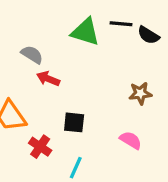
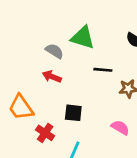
black line: (121, 24) -> (103, 70), moved
gray semicircle: (32, 55) -> (54, 51), moved

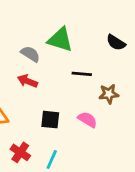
pink semicircle: (120, 128) -> (87, 120), moved
red cross: (45, 133) -> (20, 152), moved

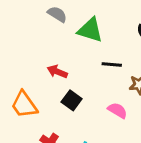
gray semicircle: (30, 54) -> (57, 14), moved
black square: (50, 120) -> (72, 100), moved, turned 30

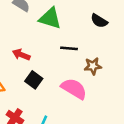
pink semicircle: (117, 110) -> (74, 89), size x1.5

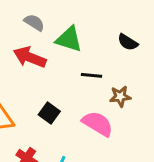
red arrow: (21, 55) -> (30, 57), moved, size x1.5

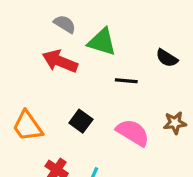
black semicircle: (128, 42) -> (167, 58), moved
brown star: (120, 96) -> (175, 123), moved

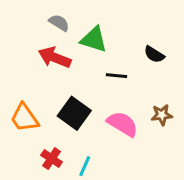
black square: (81, 121) -> (74, 113), size x1.5

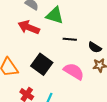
black semicircle: (154, 54) -> (95, 47), moved

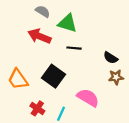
black line: (70, 39) -> (74, 48), moved
pink semicircle: (74, 71) -> (88, 98), moved

